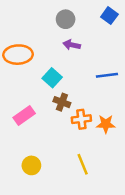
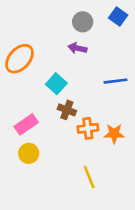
gray circle: (66, 19) -> (83, 22), moved
orange ellipse: (18, 55) -> (19, 59), turned -44
yellow circle: (31, 165) -> (29, 153), moved

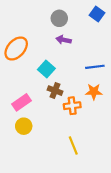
gray circle: (83, 22) -> (59, 18), moved
orange star: (114, 134) -> (94, 92), moved

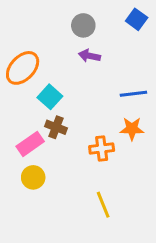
cyan square: (46, 69) -> (50, 97), moved
brown cross: (55, 91) -> (56, 127), moved

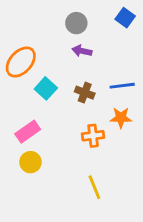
brown cross: (56, 127) -> (85, 93), moved

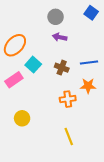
pink rectangle: (28, 132) -> (14, 80), moved

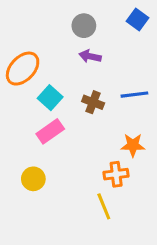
pink rectangle: (14, 80) -> (50, 131), moved
orange star: (88, 86) -> (133, 145), moved
orange cross: (68, 99) -> (116, 174), moved

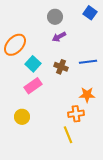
purple arrow: (90, 56) -> (59, 37), turned -40

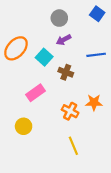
blue line: (88, 62) -> (96, 55), moved
cyan square: (33, 64) -> (44, 57), moved
orange cross: (76, 114) -> (70, 111), moved, turned 35

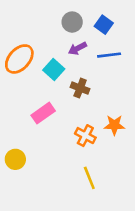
blue square: (97, 14) -> (104, 25), moved
blue line: (96, 55) -> (109, 55), moved
yellow circle: (24, 126) -> (15, 159), moved

